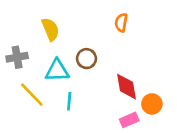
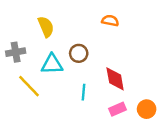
orange semicircle: (121, 23) -> (110, 21), turned 91
cyan line: (69, 101) -> (84, 92), moved
orange circle: (152, 104) -> (147, 109), moved

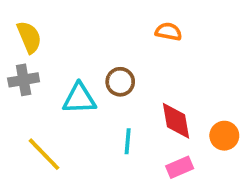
yellow semicircle: (46, 27) -> (29, 37), moved
yellow line: (29, 86) -> (44, 154), moved
orange circle: (147, 109) -> (224, 136), moved

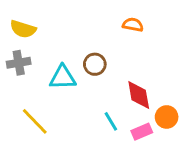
yellow semicircle: (29, 37) -> (23, 29), turned 130
orange circle: (224, 136) -> (167, 117), moved
cyan line: (128, 141) -> (111, 121), moved, turned -36

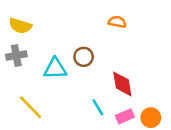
orange circle: (167, 117) -> (151, 118), moved

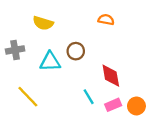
yellow semicircle: (20, 26) -> (43, 23), moved

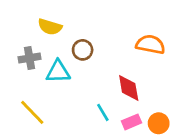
orange semicircle: (106, 20) -> (150, 44), moved, size x1.5
gray cross: (15, 50) -> (30, 58), moved
brown circle: (76, 51) -> (83, 50), moved

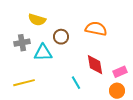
orange semicircle: (150, 44) -> (96, 29), moved
yellow line: (32, 112) -> (24, 83), turned -60
pink rectangle: (131, 122) -> (120, 72), moved

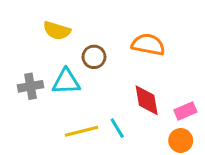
gray cross: (22, 43) -> (31, 86), moved
yellow line: (24, 83) -> (82, 131), moved

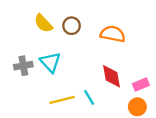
yellow semicircle: (57, 31) -> (43, 23), turned 30
brown circle: (94, 57) -> (72, 26), moved
cyan triangle: (66, 82) -> (50, 62), turned 50

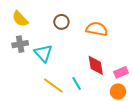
yellow semicircle: (43, 23) -> (20, 19), moved
gray cross: (23, 66) -> (20, 44), moved
yellow line: (62, 100) -> (53, 86), turned 50

